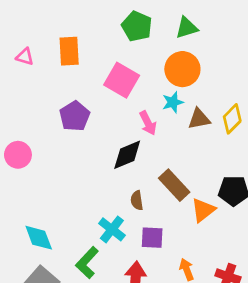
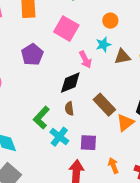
orange circle: (182, 69) -> (110, 21), size x0.6
brown semicircle: (137, 200) -> (69, 109), moved
green L-shape: (87, 263) -> (41, 118), moved

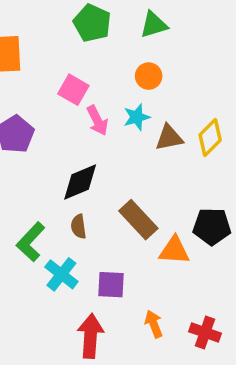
pink square: (66, 29) -> (73, 90), size x0.7
pink arrow: (85, 60) -> (97, 120), moved
orange triangle: (125, 123) -> (174, 250), turned 42

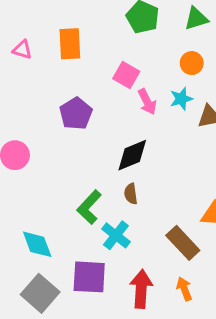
brown rectangle: (138, 220) -> (183, 243), moved
purple square: (111, 285) -> (89, 277), moved, size x1.4
orange arrow: (154, 324) -> (184, 289), moved

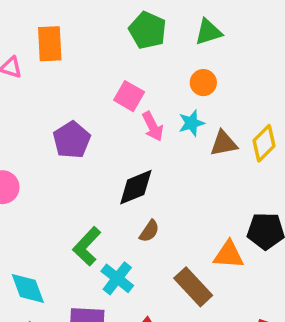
orange rectangle: (70, 44) -> (50, 44), moved
brown semicircle: (131, 194) -> (149, 231), moved, turned -138

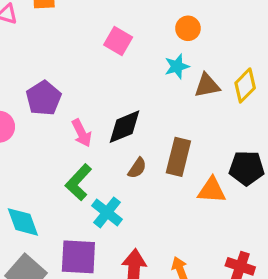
pink arrow: (153, 126) -> (82, 133), moved
purple pentagon: (72, 140) -> (44, 98), moved
brown rectangle: (193, 287) -> (178, 157), moved, turned 57

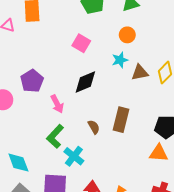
black diamond: (124, 127) -> (85, 82), moved
brown semicircle: (137, 168) -> (94, 127), turned -64
orange triangle: (212, 190) -> (159, 153), moved

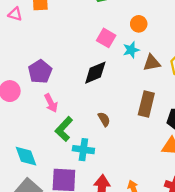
pink square: (81, 43) -> (106, 38), moved
pink arrow: (57, 104) -> (51, 103), moved
brown rectangle: (121, 120) -> (146, 104), moved
cyan cross: (74, 156) -> (83, 150), turned -30

